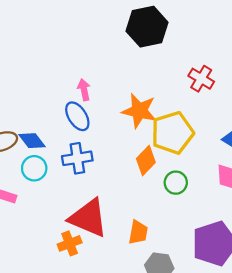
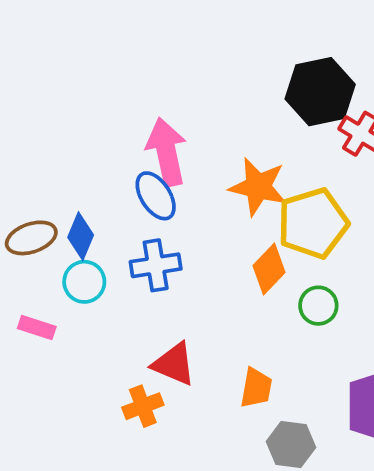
black hexagon: (147, 27) -> (320, 92), moved
pink arrow: (84, 90) -> (167, 152), size x1.8
blue diamond: (32, 141) -> (81, 236), turned 60
red triangle: (88, 218) -> (174, 364), size x0.7

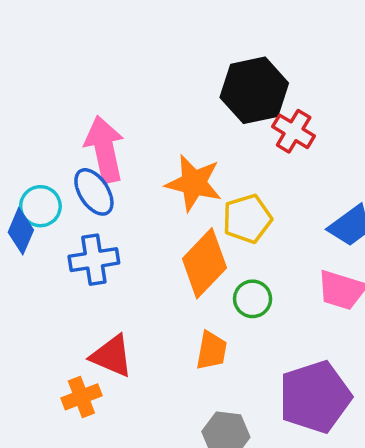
yellow pentagon: (313, 223) -> (247, 219), size x0.7
orange diamond: (269, 269) -> (204, 263), size x1.4
cyan circle: (84, 282) -> (40, 206), moved
orange trapezoid: (256, 388) -> (212, 351), moved

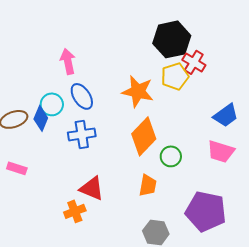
pink arrow: (105, 149) -> (68, 61), moved, size x0.7
yellow pentagon: (247, 219) -> (175, 76), moved
purple pentagon: (315, 397) -> (206, 211), turned 30

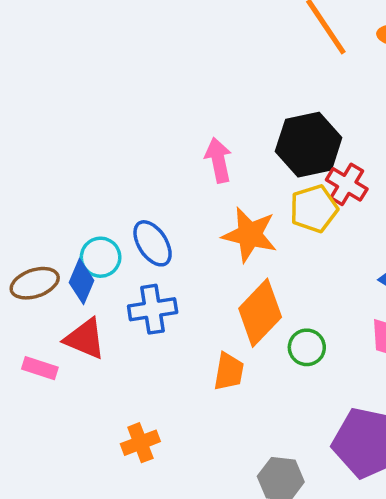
pink arrow: (68, 61) -> (218, 160), moved
orange trapezoid: (148, 185) -> (229, 372), moved
red triangle: (92, 188) -> (85, 339), moved

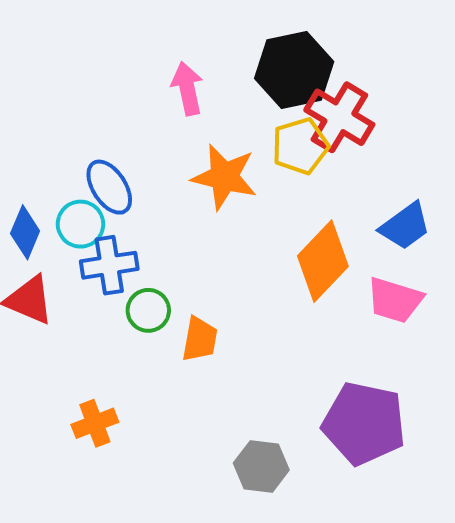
red cross: (347, 184) -> (339, 117), size x1.4
cyan circle: (101, 257) -> (80, 224), moved
orange diamond: (260, 313) -> (323, 261), moved
green circle: (307, 347) -> (148, 310), moved

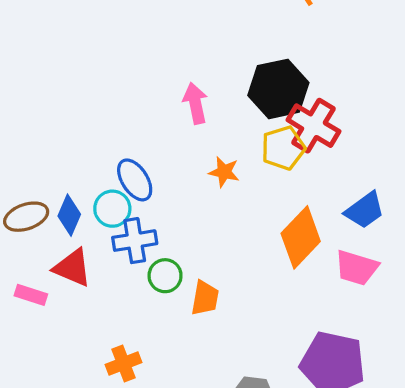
orange star: (224, 177) -> (224, 172), size x0.6

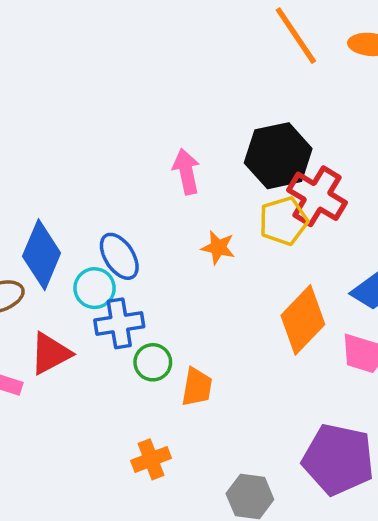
blue diamond: (69, 215) -> (42, 255), moved, size x1.5
red triangle: (72, 268) -> (50, 353), turned -51
orange cross: (124, 364) -> (151, 459), moved

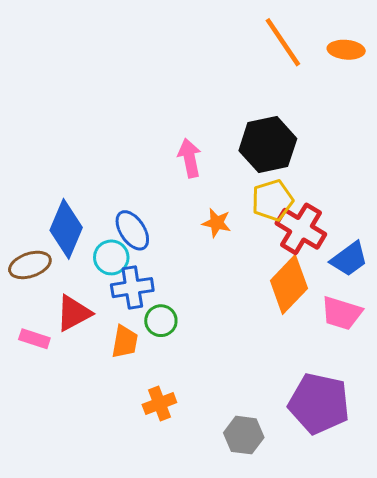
red cross: (317, 196) -> (301, 229), moved
orange trapezoid: (197, 387) -> (125, 342), moved

